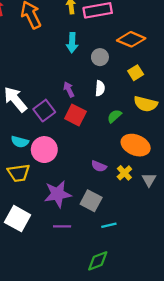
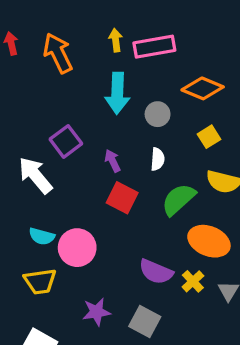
cyan arrow: (72, 43) -> (117, 93), size x1.4
purple square: (44, 111) -> (66, 141), moved
green semicircle: (114, 116) -> (178, 199), size x1.6
purple semicircle: (99, 166) -> (156, 272), size x1.5
purple star: (58, 194) -> (96, 312), size x0.7

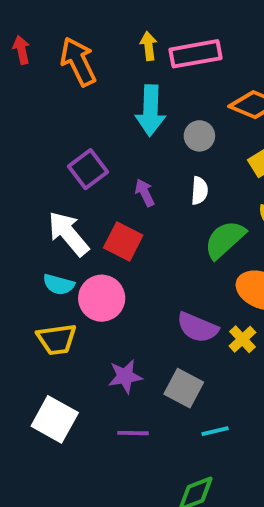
white arrow: (35, 175) -> (68, 234), moved
red square: (122, 198) -> (123, 241), moved

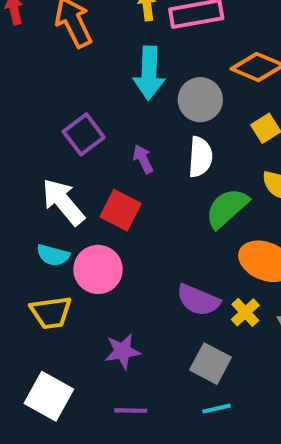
gray circle: (199, 136) -> (200, 100), size x1.4
white semicircle: (199, 191) -> (200, 157), size x1.4
gray square: (184, 388) -> (210, 364), moved

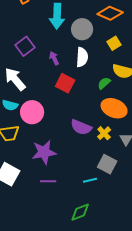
green semicircle: (227, 208) -> (104, 83), moved, size x0.6
red square: (120, 210) -> (65, 83), moved
purple star: (123, 351) -> (44, 152), size x1.4
gray square: (210, 364) -> (107, 164), moved

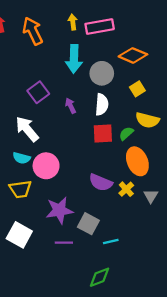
red square: (65, 83) -> (103, 133), moved, turned -30
orange ellipse: (114, 108) -> (137, 161), turned 45
gray square: (107, 164) -> (88, 224), moved

